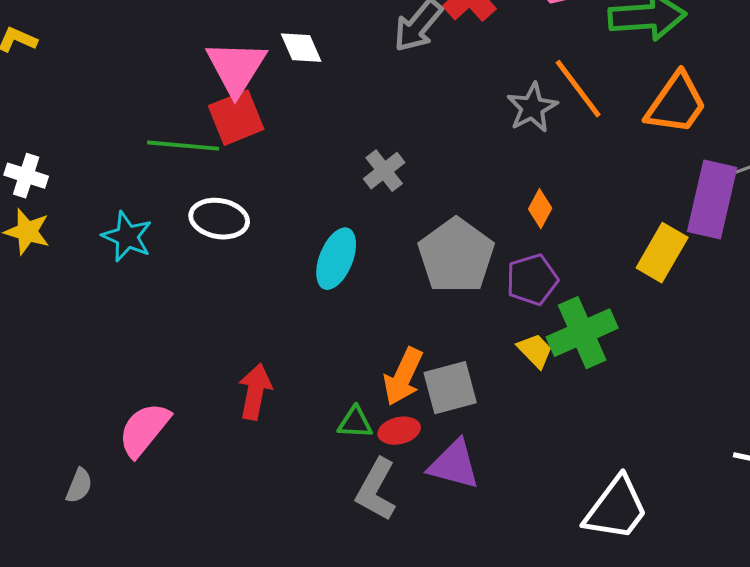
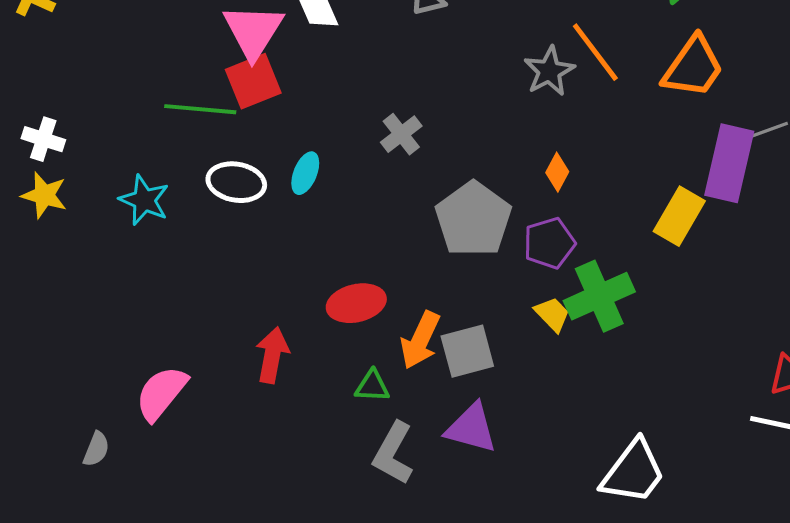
cyan ellipse: (336, 259) -> (305, 173), moved, size x0.7
red ellipse: (399, 431) -> (356, 303), moved, size x1.4

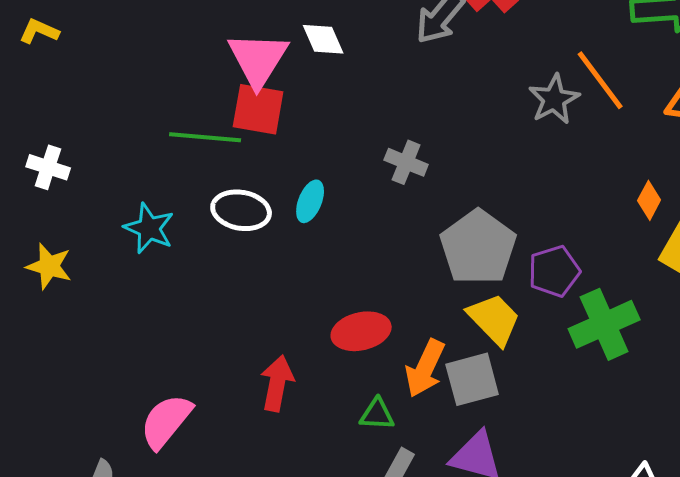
red square: (253, 81) -> (258, 109), turned 32
gray cross: (401, 134) -> (406, 162), turned -30
orange diamond: (557, 172) -> (649, 200), moved
yellow star: (44, 195) -> (49, 266), moved
yellow trapezoid: (552, 314) -> (494, 319), moved, size x1.5

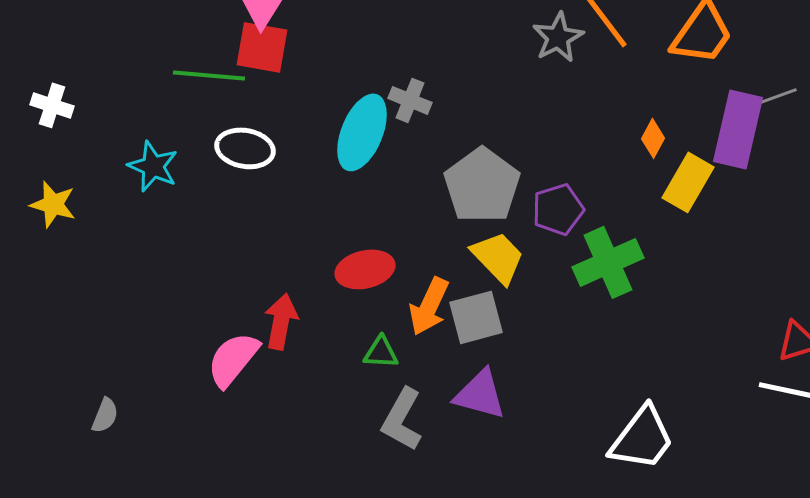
cyan ellipse: (310, 201) -> (362, 132), moved, size x1.8
pink semicircle: (166, 421) -> (233, 359), moved

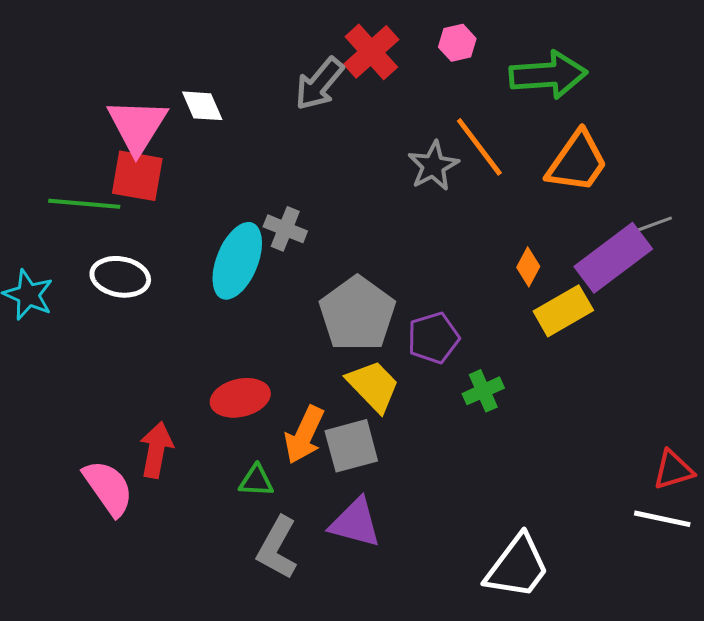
purple rectangle: (738, 129) -> (613, 258), turned 40
yellow rectangle: (688, 182) -> (563, 311), turned 30
green cross: (608, 262) -> (483, 391), size x0.6
pink semicircle: (233, 359) -> (108, 488), turned 106

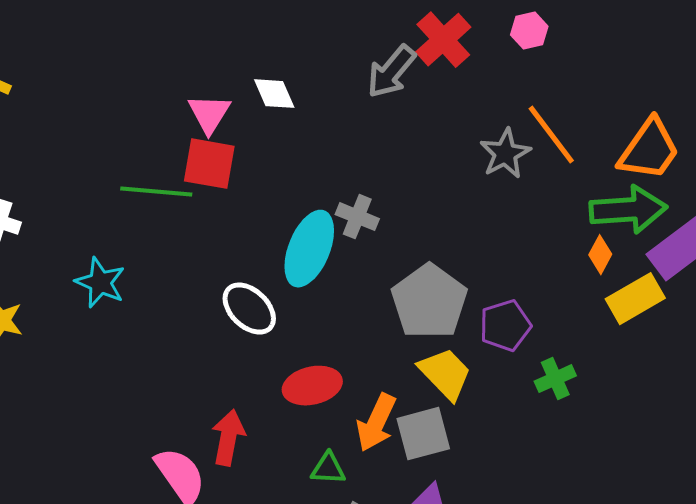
green arrow: (548, 75) -> (628, 210), moved
pink triangle: (137, 126) -> (209, 114), size x0.7
white ellipse: (120, 277) -> (249, 309), moved, turned 34

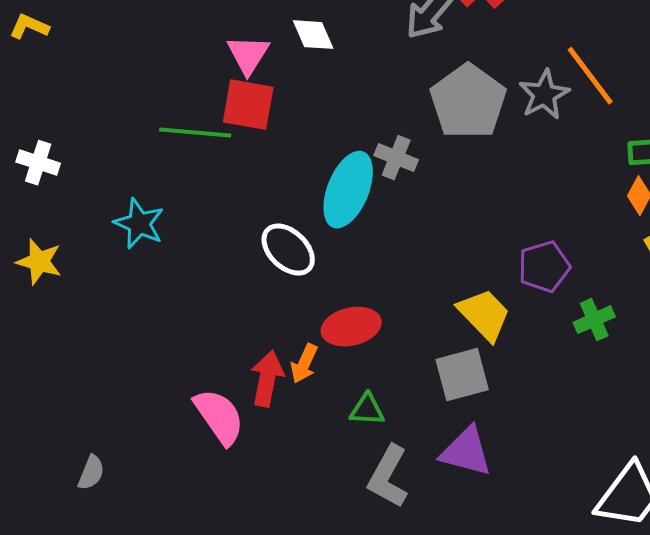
gray pentagon: (429, 302) -> (468, 102), moved
orange arrow: (376, 423) -> (304, 364), moved, size x0.7

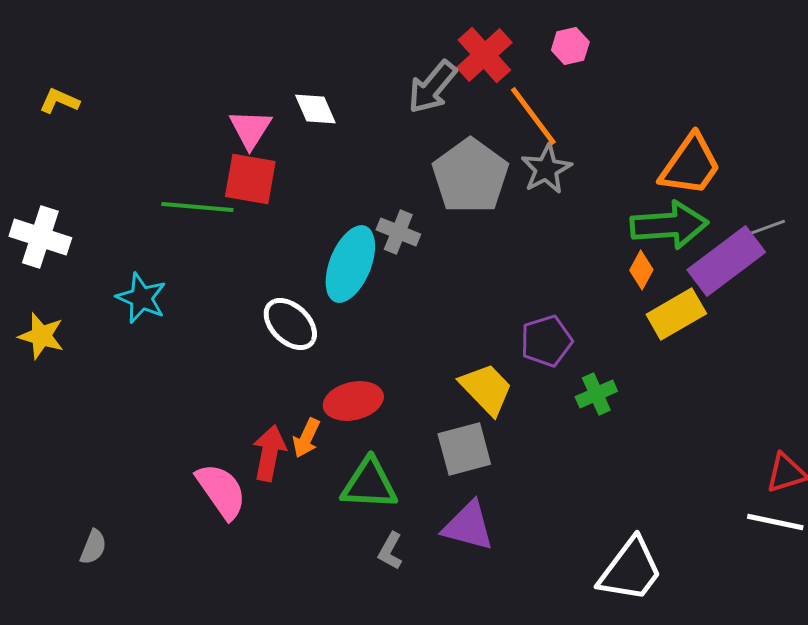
yellow L-shape: (29, 27) -> (59, 101), moved
orange line: (590, 76) -> (533, 116), moved
white cross: (38, 163) -> (40, 237), size x1.4
green triangle: (367, 410) -> (369, 484), size x1.6
gray L-shape: (388, 477) -> (390, 551), size x0.6

